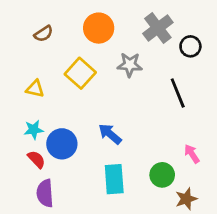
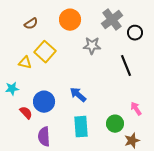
yellow square: (80, 73) -> (45, 52), moved
cyan star: (34, 130) -> (12, 89), moved
purple semicircle: (45, 193) -> (44, 137), moved

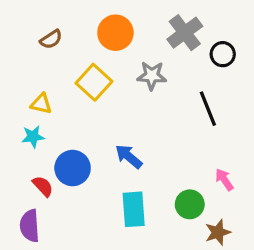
yellow square: (45, 52) -> (94, 82), moved
cyan star: (12, 89) -> (33, 137), moved
purple semicircle: (44, 137) -> (30, 226), moved

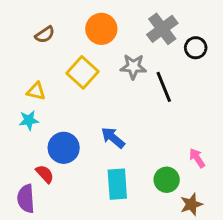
black line: (208, 109) -> (164, 87), moved
red semicircle: (43, 186) -> (45, 174), moved

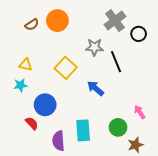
orange circle: (101, 29) -> (57, 21), moved
yellow square: (82, 72) -> (66, 68), moved
blue arrow: (113, 138) -> (95, 88), moved
purple semicircle: (26, 199) -> (58, 141), moved

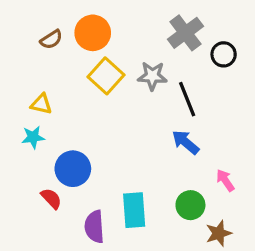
yellow square: (66, 68) -> (106, 76), moved
blue arrow: (95, 88) -> (185, 142), moved

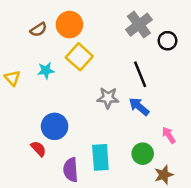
gray star: (152, 76) -> (108, 98), moved
yellow triangle: (41, 104) -> (12, 78), moved, turned 35
cyan star: (33, 137) -> (46, 71), moved

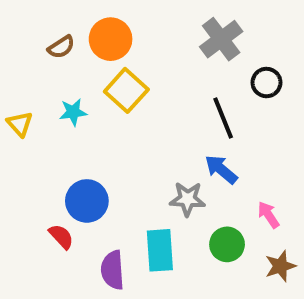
black circle: (167, 41) -> (266, 83), moved
gray star: (108, 98) -> (188, 199), moved
brown star: (164, 175) -> (280, 266), moved

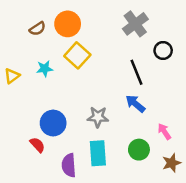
yellow triangle: (20, 124) -> (12, 76), turned 35
gray star: (188, 199) -> (98, 117), moved

